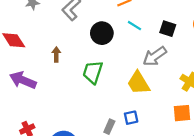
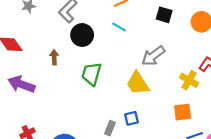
cyan line: (134, 26) -> (119, 27), moved
black square: (168, 29) -> (164, 15), moved
black circle: (102, 33) -> (82, 35), moved

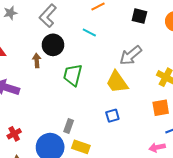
cyan line: (119, 27) -> (89, 32), moved
black circle: (82, 35) -> (53, 45), moved
gray rectangle: (110, 128) -> (69, 126), moved

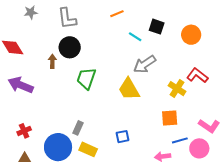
gray L-shape: (48, 16) -> (67, 18), turned -55
cyan line: (89, 32) -> (135, 37), moved
blue square: (112, 116) -> (123, 137), moved

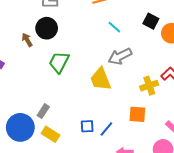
black square: (157, 27) -> (151, 21), moved
brown arrow: (52, 61) -> (27, 40), turned -40
yellow cross: (177, 89) -> (149, 86), turned 30
blue line: (180, 140) -> (106, 129), moved, turned -42

